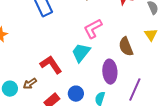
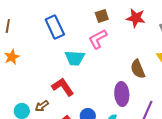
pink L-shape: (93, 29) -> (98, 39), moved
cyan trapezoid: (81, 53) -> (75, 58), moved, turned -125

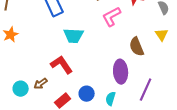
pink L-shape: (98, 39) -> (112, 17), moved

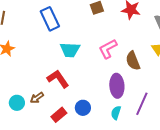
pink L-shape: (112, 17) -> (108, 49), moved
cyan semicircle: (111, 99) -> (116, 113), moved

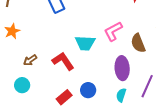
cyan trapezoid: (70, 50) -> (85, 43), moved
brown arrow: (37, 98) -> (30, 60), moved

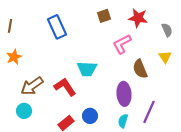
pink L-shape: (113, 31) -> (122, 44), moved
brown arrow: (30, 60) -> (32, 86), size x1.6

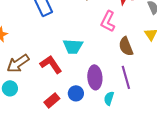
pink L-shape: (122, 44) -> (108, 21), turned -35
purple ellipse: (124, 94) -> (95, 77), moved
purple line: (149, 112) -> (126, 77), moved, turned -40

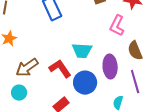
purple ellipse: (95, 77) -> (110, 67), moved
blue circle: (76, 93) -> (85, 83), moved, size x1.5

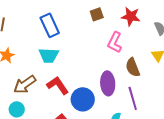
cyan trapezoid: (82, 51) -> (49, 55), moved

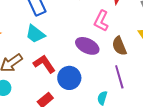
cyan trapezoid: (49, 55) -> (35, 34), turned 35
purple ellipse: (108, 83) -> (87, 46), moved, turned -60

